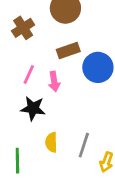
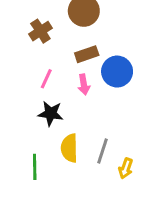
pink arrow: (54, 82) -> (84, 85), moved
yellow semicircle: (51, 142) -> (69, 148), size x1.4

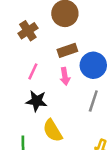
yellow semicircle: (69, 148) -> (53, 131), turned -30
gray line: (103, 151) -> (93, 101), moved

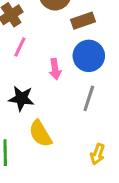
brown rectangle: (67, 50) -> (83, 21), moved
pink line: (33, 71) -> (20, 47), moved

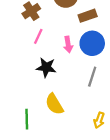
pink arrow: (55, 69) -> (68, 44), moved
black star: (21, 98) -> (46, 67), moved

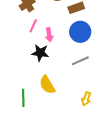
pink arrow: (68, 44) -> (49, 35), moved
gray line: (92, 77) -> (80, 61), turned 48

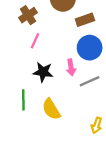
pink arrow: (49, 35) -> (71, 67), moved
green line: (23, 98) -> (23, 100), moved

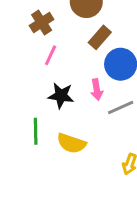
brown rectangle: (85, 20) -> (100, 37), moved, turned -30
yellow semicircle: (51, 109) -> (71, 143), turned -40

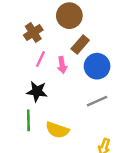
pink arrow: (97, 90) -> (62, 65), moved
black star: (61, 96) -> (37, 91), moved

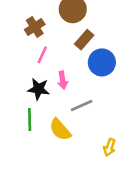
pink arrow: (62, 65) -> (63, 80), moved
gray line: (97, 101) -> (82, 106), moved
yellow semicircle: (57, 130) -> (60, 130), turned 30

